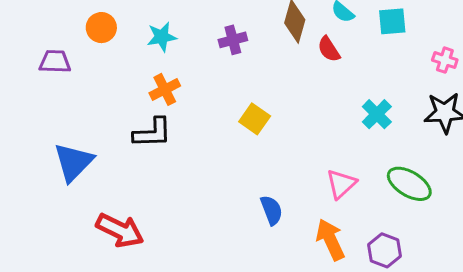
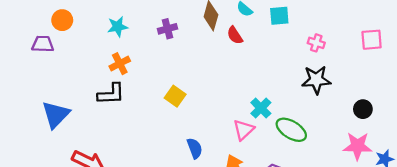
orange circle: (101, 28) -> (62, 20), moved
cyan cross: (377, 114) -> (261, 108), moved
yellow square: (255, 119) -> (175, 96), moved

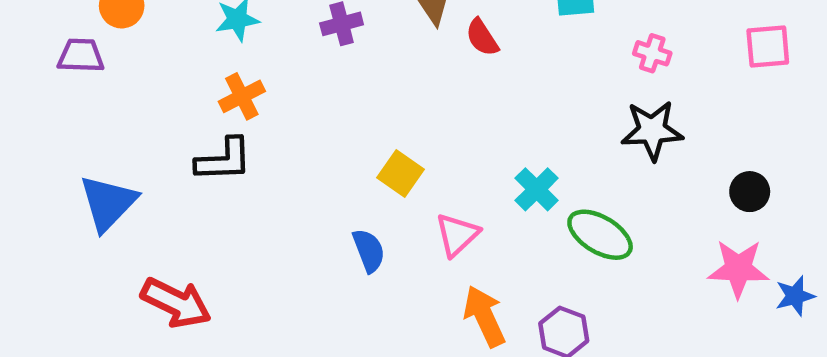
yellow square: (175, 96) -> (401, 173), moved
pink triangle: (244, 130) -> (457, 235), moved
blue semicircle: (195, 148) -> (369, 251), moved

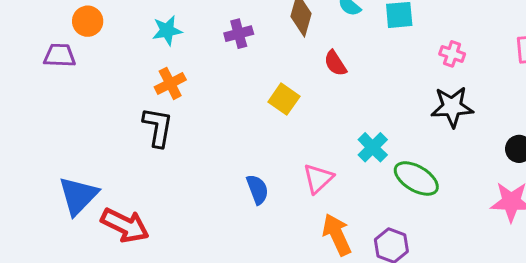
red semicircle: (482, 37) -> (335, 63), moved
black L-shape: (224, 160) -> (158, 127), turned -78
yellow square: (401, 173) -> (284, 99), moved
blue triangle: (108, 203) -> (78, 196), moved

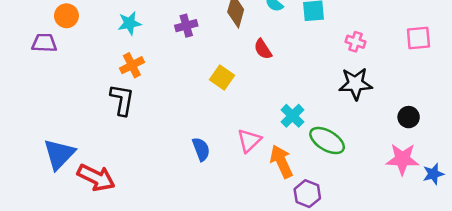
orange arrow: (337, 235) -> (281, 162), moved

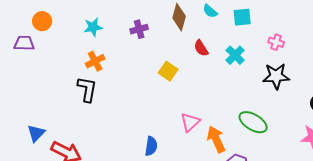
cyan cross: (292, 116) -> (235, 55), moved
blue semicircle: (201, 149) -> (151, 146), moved, turned 30
blue triangle: (59, 154) -> (36, 133), size x0.7

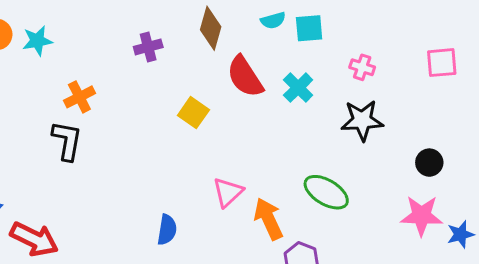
cyan semicircle: (210, 11) -> (273, 20), moved, turned -56
cyan star: (93, 27) -> (37, 41), moved
red semicircle: (201, 48) -> (245, 77), size x1.6

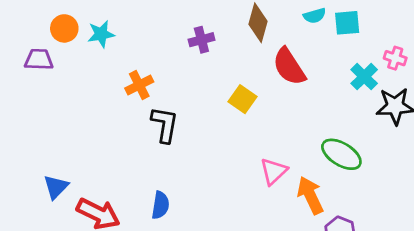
cyan cross: (298, 88) -> (364, 77), moved
black L-shape: (67, 141) -> (165, 125), moved
green ellipse: (326, 192) -> (341, 154), moved
blue semicircle: (167, 230) -> (160, 205), moved

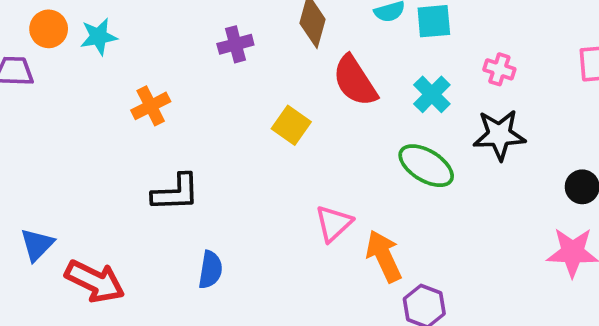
cyan cross: (364, 77) -> (432, 94), moved
black L-shape: (165, 125) -> (176, 193), moved, turned 78
green ellipse: (341, 154) -> (426, 166), moved
blue semicircle: (160, 205) -> (210, 270), moved

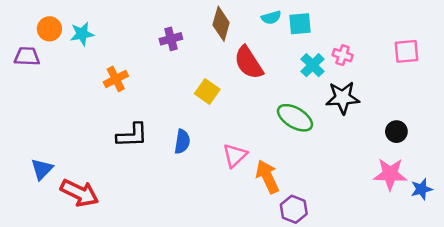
cyan cross: (432, 94) -> (313, 65), moved
blue semicircle: (210, 270) -> (182, 142), moved

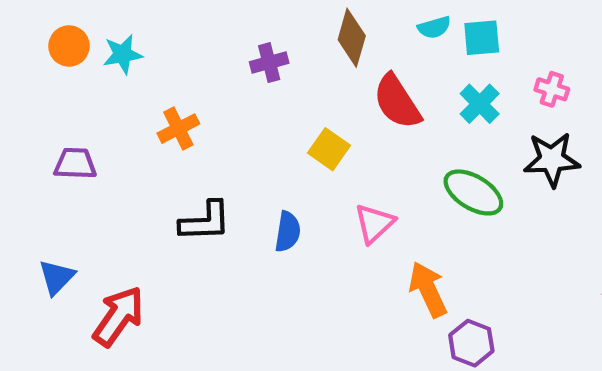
purple trapezoid: (27, 56) -> (75, 164), moved
cyan cross: (313, 65) -> (480, 104), moved
pink triangle: (235, 155) -> (374, 223), moved
red arrow: (79, 193) -> (119, 316), turned -81

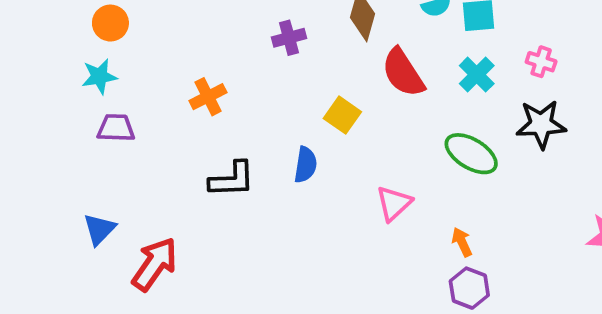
cyan star: (123, 54) -> (99, 76), moved
pink triangle: (374, 223) -> (394, 203), moved
blue semicircle: (288, 232) -> (306, 165), moved
orange arrow: (428, 289) -> (462, 242), moved, size x0.6

